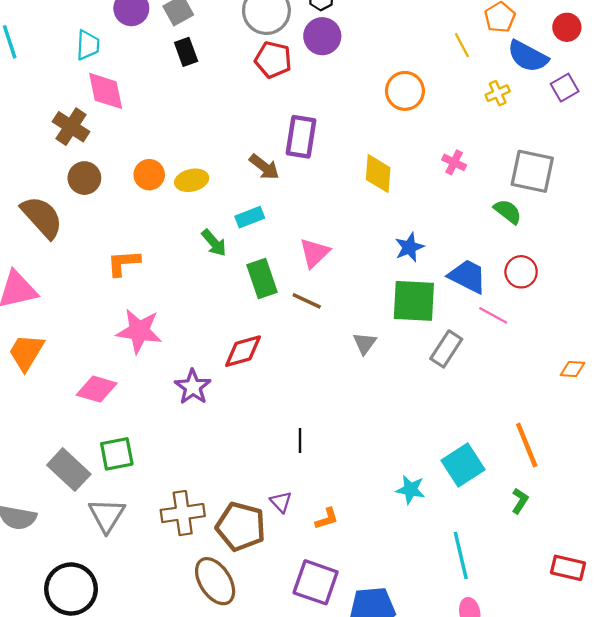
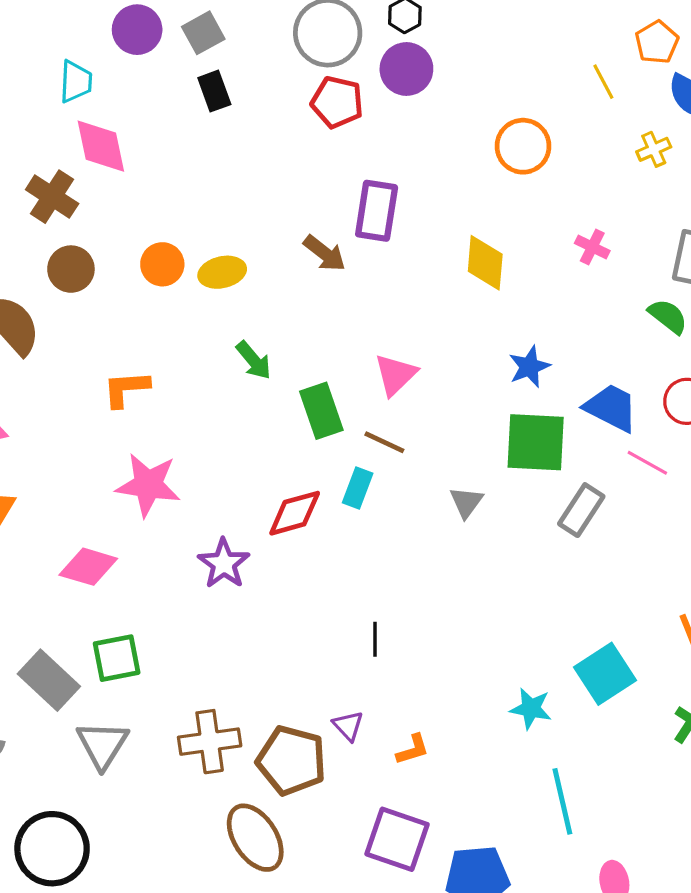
cyan rectangle: (250, 217) -> (358, 488), moved, turned -48
cyan line: (461, 556) -> (562, 801), moved

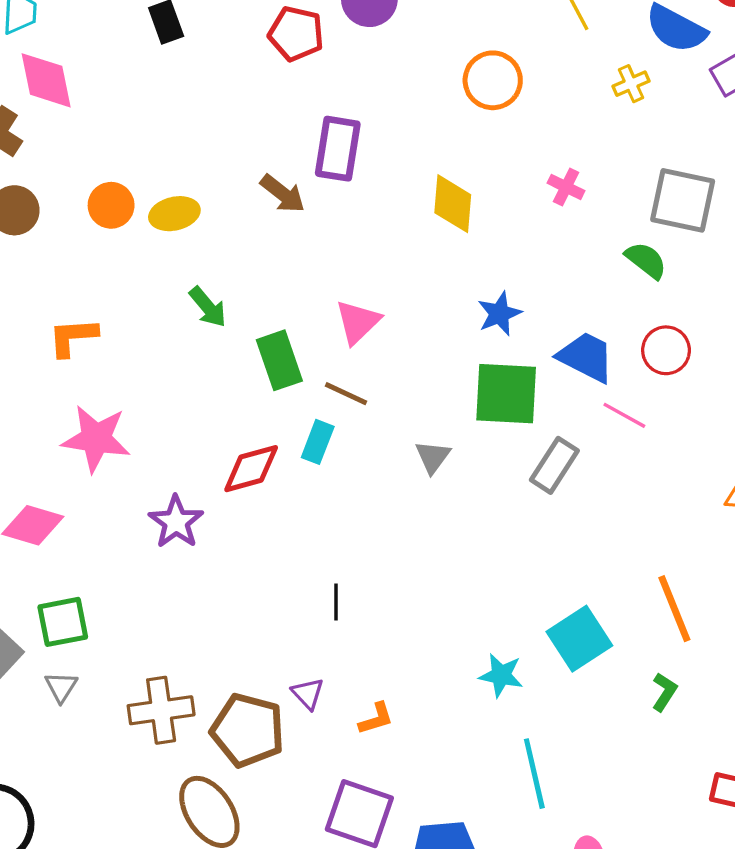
gray triangle: (102, 745) -> (61, 687), moved, size x0.6

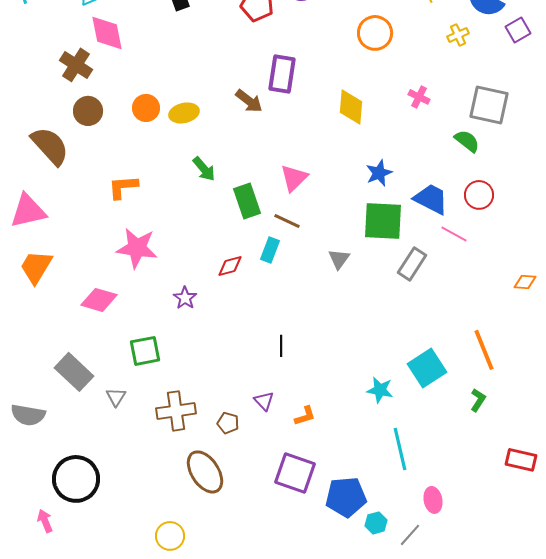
red diamond: (251, 469) -> (230, 266), size x0.7
purple star: (176, 522) -> (185, 298), size x0.7
green square: (63, 622) -> (145, 351), moved
brown pentagon: (248, 730) -> (228, 423), size x0.5

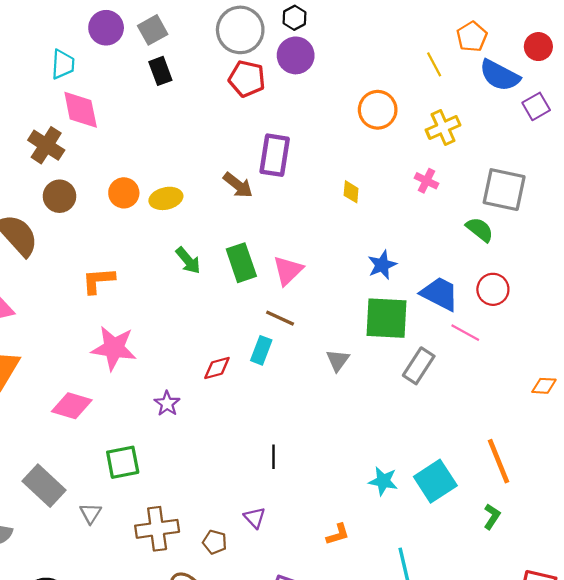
yellow cross: (458, 35) -> (443, 127), moved, size x1.4
yellow diamond: (351, 107) -> (351, 192), size x0.6
green rectangle: (247, 201) -> (241, 263), moved
cyan star: (380, 390) -> (383, 481), moved
orange L-shape: (305, 416) -> (338, 534), moved

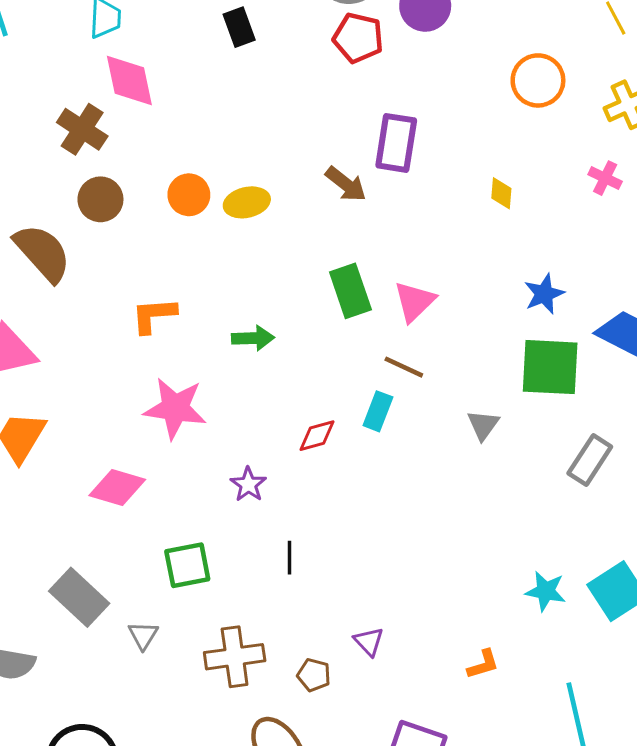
green arrow: (188, 261) -> (253, 338), moved, turned -52
gray rectangle: (419, 366) -> (590, 460), moved
black line: (273, 457) -> (289, 558), moved

